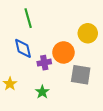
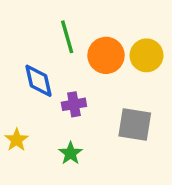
green line: (28, 18) -> (67, 37), moved
orange circle: (63, 52) -> (106, 55), moved

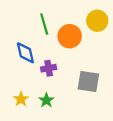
yellow circle: (147, 55) -> (97, 21), moved
yellow star: (17, 140) -> (21, 99), moved

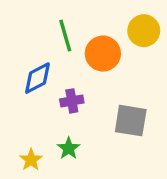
blue diamond: (25, 53) -> (37, 78), turned 75
yellow star: (21, 99) -> (31, 160), moved

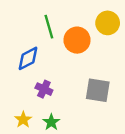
purple cross: (72, 101) -> (44, 89), moved, turned 35
green star: (69, 148) -> (51, 122), moved

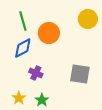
green line: (49, 27) -> (23, 21), moved
orange circle: (77, 40) -> (49, 33), moved

